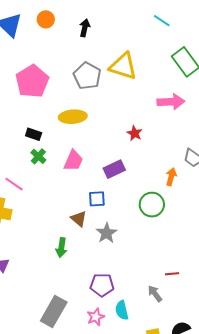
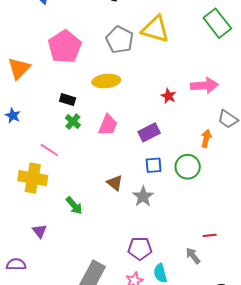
pink arrow: (171, 102) -> (204, 85), moved
blue square: (97, 199) -> (154, 165), moved
green arrow: (61, 248) -> (74, 206), moved, turned -48

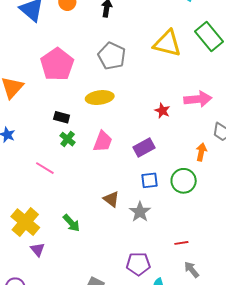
yellow triangle: (155, 29) -> (167, 43), moved
yellow cross: (33, 178) -> (25, 222), moved, turned 32
red line: (210, 235) -> (181, 243), moved

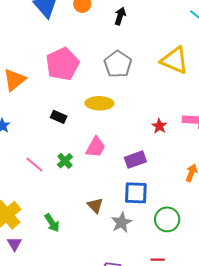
green cross: (68, 139) -> (65, 161), moved
blue square: (149, 180) -> (136, 193), size x1.4
green circle: (184, 181) -> (167, 219), moved

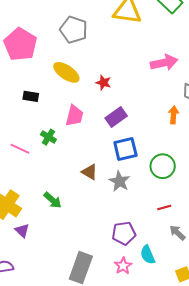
yellow ellipse: (99, 103) -> (66, 72), turned 48
red star: (159, 126) -> (103, 83), moved

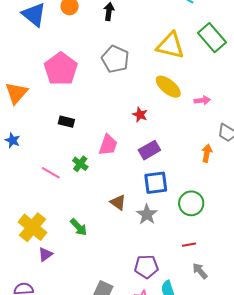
pink arrow: (164, 63) -> (202, 100), size x0.6
yellow ellipse: (66, 72) -> (168, 87), moved
purple triangle: (22, 231) -> (45, 254), turned 35

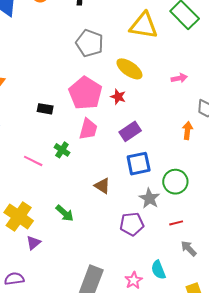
pink pentagon: (61, 69) -> (85, 93), moved
yellow ellipse: (168, 87) -> (129, 69), moved
gray star: (147, 214) -> (149, 198), moved
purple pentagon: (146, 267) -> (132, 224), moved

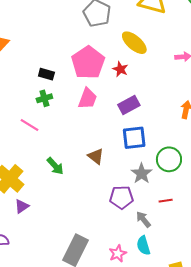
green cross: (62, 150) -> (44, 98), moved, turned 35
green arrow: (65, 213) -> (55, 166), moved
gray arrow: (189, 248) -> (143, 219), moved

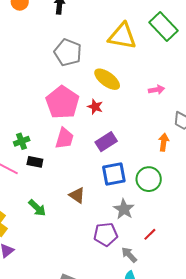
black rectangle: (46, 74) -> (35, 162), moved
green circle: (169, 159) -> (149, 179), moved
red line: (166, 201) -> (150, 234), turned -32

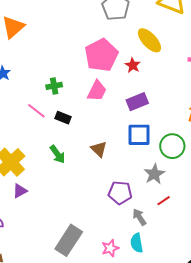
black rectangle: (35, 162) -> (63, 118), moved
gray star: (124, 209) -> (154, 174), moved

